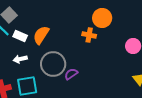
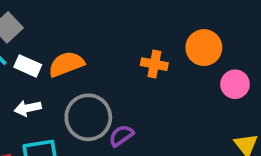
orange circle: (102, 18) -> (204, 48), moved
orange semicircle: (41, 35) -> (66, 64), turned 36

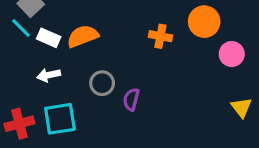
gray circle: (88, 117) -> (102, 83), size x0.6
purple semicircle: (121, 136) -> (131, 99), turned -40

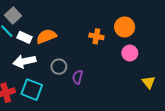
pink circle: (232, 54) -> (130, 53), moved
white arrow: (49, 75) -> (24, 61), size x1.5
cyan square: (60, 119) -> (32, 90), turned 30

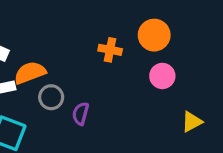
orange semicircle: (46, 36) -> (30, 73), moved
yellow triangle: (149, 82) -> (192, 122), turned 40

